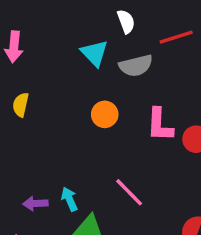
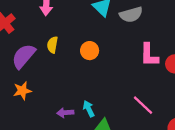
orange circle: (105, 114) -> (90, 51), moved
pink line: (129, 192) -> (143, 105), moved

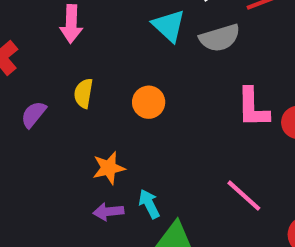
purple semicircle: (24, 56) -> (33, 114), size x0.6
orange star: (22, 91) -> (109, 168), moved

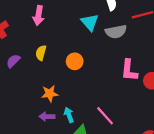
pink line: (244, 196) -> (105, 116), moved

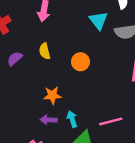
yellow semicircle: (41, 53) -> (45, 51), turned -32
pink line: (105, 116) -> (111, 121), turned -65

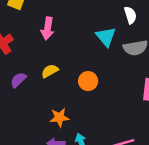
yellow semicircle: (45, 51) -> (50, 71), turned 77

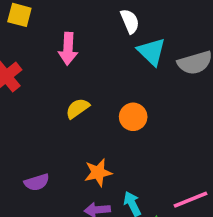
white semicircle: (130, 15) -> (130, 21), moved
purple semicircle: (18, 80) -> (37, 182), moved, turned -147

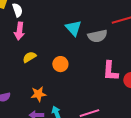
white semicircle: (130, 21) -> (17, 10), moved
pink arrow: (68, 49) -> (19, 31), moved

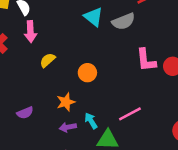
orange circle: (60, 64) -> (87, 73), moved

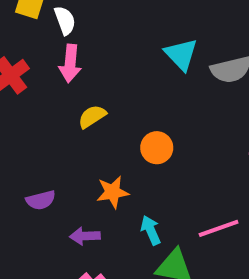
purple arrow: (68, 127) -> (85, 236), moved

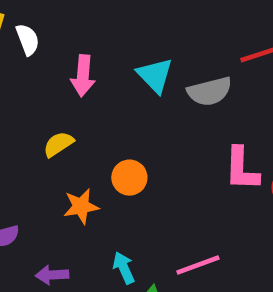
pink arrow: (70, 63) -> (83, 76), moved
orange star: (113, 192) -> (81, 206), moved

